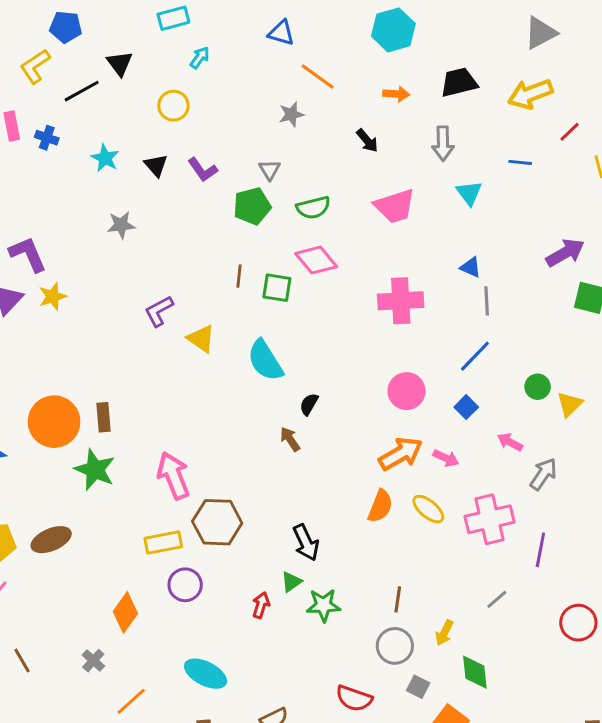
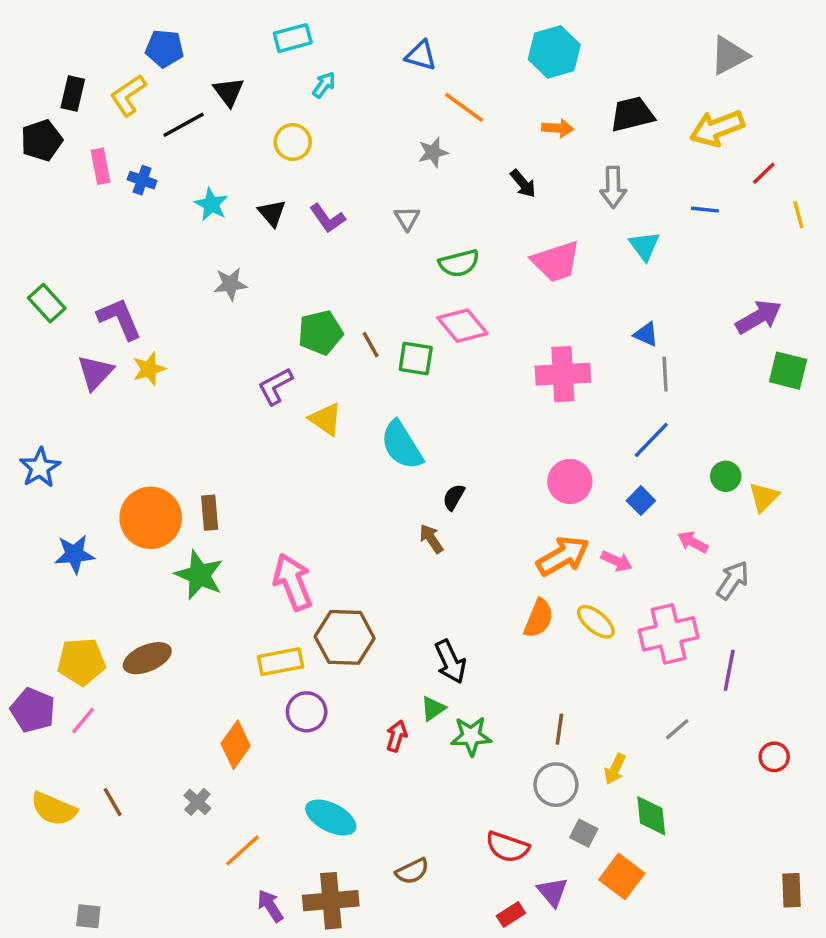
green pentagon: (252, 206) -> (320, 333), moved
brown line: (239, 276) -> (371, 345), turned -35
red circle: (578, 623) -> (774, 757), size x0.7

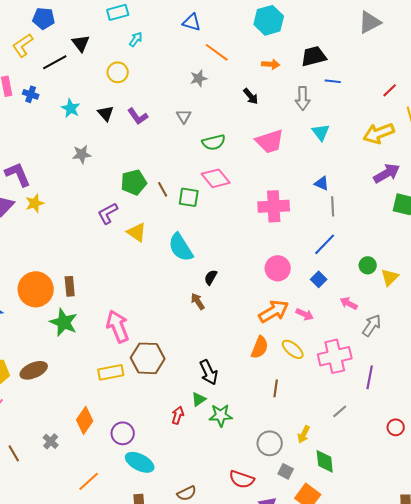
yellow arrow: (717, 128) -> (379, 133), moved
blue line: (705, 210) -> (333, 81), moved
purple circle: (307, 712) -> (123, 433), moved
brown line: (559, 729) -> (276, 388), moved
gray cross: (197, 802) -> (51, 441), moved

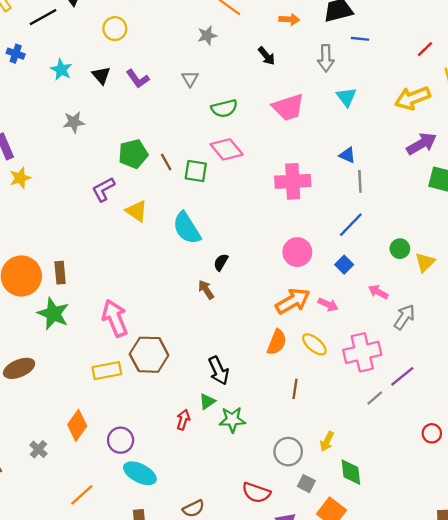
purple line: (370, 377) -> (402, 376), turned 40
gray line: (340, 411) -> (375, 398), moved

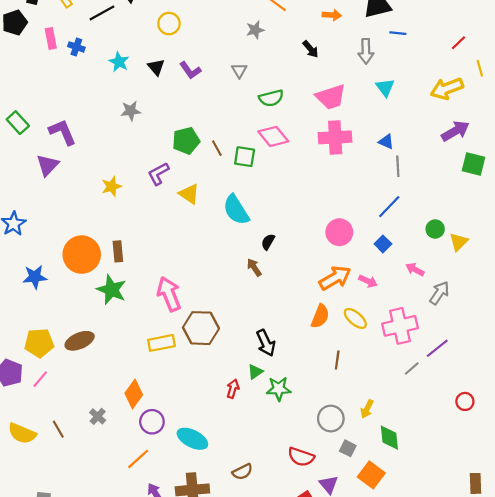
yellow star: (20, 178) -> (111, 186), moved
pink cross: (293, 181) -> (335, 137), moved
purple circle: (121, 440) -> (152, 422), moved

